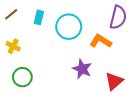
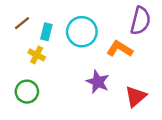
brown line: (11, 14) -> (22, 23), moved
cyan rectangle: (39, 17) -> (46, 32), moved
yellow cross: (13, 46) -> (37, 55), moved

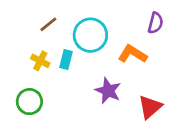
purple semicircle: (140, 21) -> (155, 23), size x0.7
brown line: (22, 23) -> (48, 24), moved
cyan rectangle: (46, 32) -> (66, 60), moved

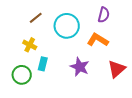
purple semicircle: (155, 23) -> (104, 15), moved
cyan rectangle: (66, 60) -> (43, 64), moved
red triangle: (150, 107) -> (117, 69), moved

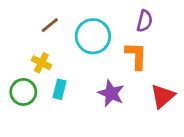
orange L-shape: (98, 40) -> (136, 56), turned 60
green circle: (22, 75) -> (23, 92), moved

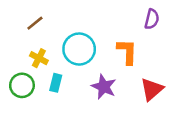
purple semicircle: (145, 21) -> (152, 19), moved
brown line: (50, 25) -> (35, 23), moved
cyan circle: (93, 36) -> (79, 49), moved

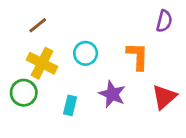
cyan circle: (79, 49) -> (86, 53), size x0.7
yellow cross: (39, 58) -> (42, 63), size x1.5
cyan rectangle: (56, 83) -> (70, 105), moved

